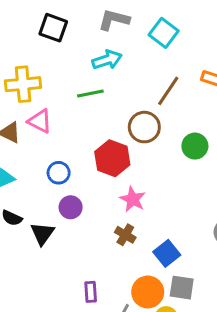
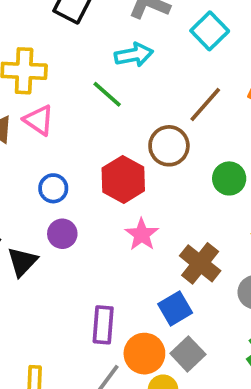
green line: (90, 93) -> (107, 94), turned 45
brown cross: (125, 235) -> (200, 263), moved, size x1.5
gray square: (182, 288) -> (188, 354), turned 30
purple rectangle: (91, 292) -> (103, 325), moved, size x1.4

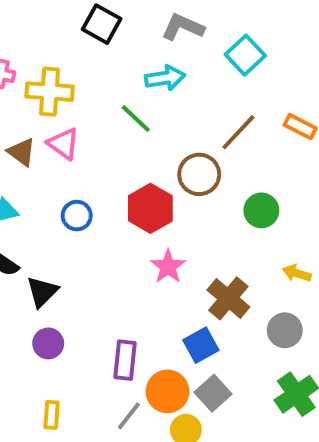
purple circle: (62, 234) -> (48, 343), moved

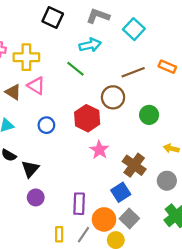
brown line: (238, 132) -> (133, 72), turned 30
yellow rectangle: (52, 415) -> (59, 234), moved

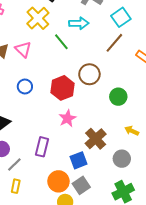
yellow cross: (26, 57) -> (38, 18), moved, turned 35
brown line: (133, 72) -> (114, 43), moved, turned -40
purple rectangle: (79, 204) -> (42, 147), moved
gray line: (83, 235) -> (14, 164), moved

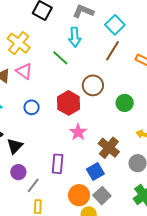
yellow cross: (38, 18) -> (19, 43), moved
cyan arrow: (79, 23) -> (75, 37), turned 96

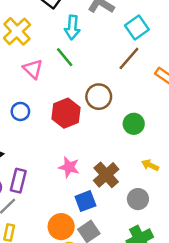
cyan arrow: (75, 37) -> (72, 27), moved
pink triangle: (24, 71) -> (33, 69), moved
pink star: (78, 132) -> (69, 167), moved, turned -30
purple rectangle: (58, 164) -> (18, 181), moved

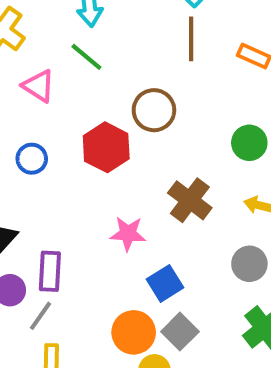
brown line: (129, 58) -> (191, 39), turned -30
green circle: (134, 124) -> (249, 143), moved
brown cross: (106, 175) -> (190, 200), moved

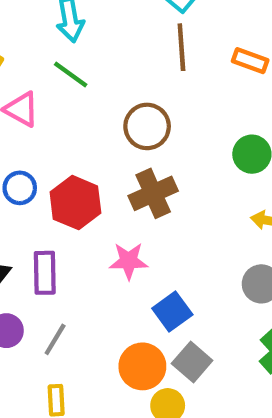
red hexagon: (106, 147) -> (75, 203), moved
brown cross: (190, 200) -> (153, 193), moved, turned 33
purple rectangle: (50, 271) -> (45, 273), moved
gray line: (41, 316) -> (55, 339), moved

